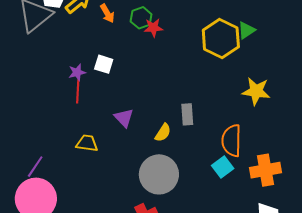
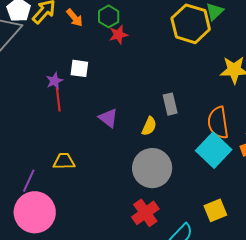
red star: (153, 28) -> (118, 35), moved
yellow trapezoid: (87, 143) -> (64, 161), moved
cyan square: (223, 167) -> (214, 150), size x1.6

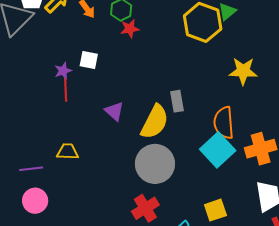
yellow semicircle: (149, 126) -> (155, 122), size x1.8
purple line: (29, 181) -> (31, 169), turned 55
pink circle: (35, 212) -> (35, 201), size x0.6

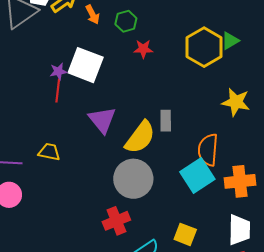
red star: (130, 29) -> (143, 49), moved
white square: (89, 60) -> (86, 65), size x1.8
purple triangle: (114, 111) -> (102, 120), size x1.4
yellow square: (215, 210) -> (185, 234), turned 30

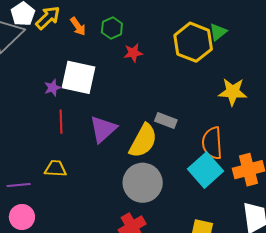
red line: (58, 91) -> (61, 122), moved
purple triangle: (102, 120) -> (103, 129), turned 36
gray rectangle: (166, 121) -> (166, 120), turned -60

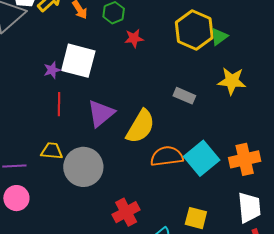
green triangle: (218, 32) -> (219, 37), moved
gray rectangle: (166, 120) -> (184, 96), moved
orange semicircle: (212, 143) -> (167, 156), moved, turned 84
gray circle: (143, 183) -> (83, 167), moved

